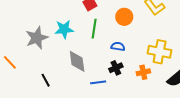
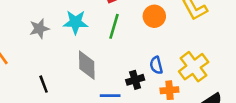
gray star: (37, 38) -> (39, 29), size x0.7
blue semicircle: (118, 46) -> (156, 65), moved, turned -120
yellow cross: (160, 52) -> (194, 67), turned 35

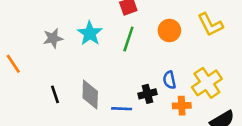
cyan star: (76, 22) -> (90, 33), turned 30
gray diamond: (87, 65) -> (90, 95), moved

